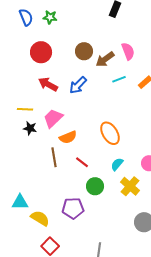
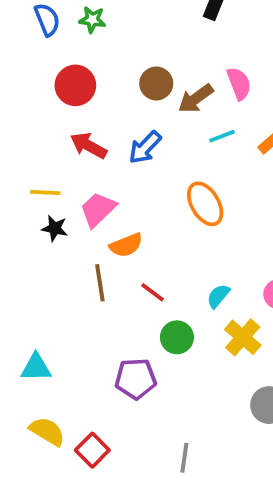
orange ellipse: (110, 133) -> (205, 204), moved
yellow semicircle: (40, 218) -> (47, 431), moved

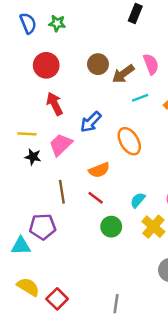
red arrow: (89, 146) -> (55, 104), turned 35
blue arrow: (145, 147) -> (91, 122), moved
orange semicircle: (126, 245) -> (99, 170), moved
purple pentagon: (136, 379) -> (43, 227), moved

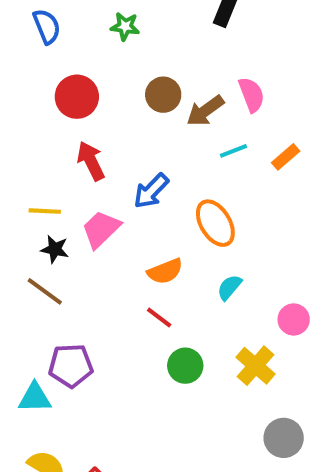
green star: (57, 23) -> (125, 26), moved
brown line: (62, 192) -> (45, 291), moved, turned -45
cyan semicircle: (138, 200) -> (229, 287), moved

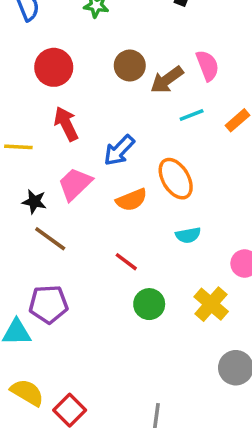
yellow line: (45, 211) -> (18, 147), moved
orange semicircle: (165, 271) -> (131, 200), moved
cyan semicircle: (229, 287) -> (188, 235), turned -140
brown line: (45, 291) -> (50, 239), moved

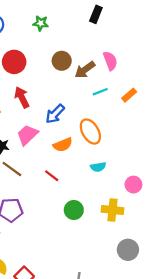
red line: (126, 262) -> (52, 176), moved
yellow cross: (211, 304) -> (112, 210), turned -35

